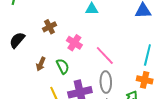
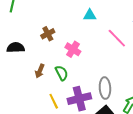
black semicircle: (17, 40) -> (16, 48), turned 48
pink line: (105, 56) -> (117, 38), moved

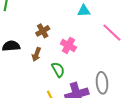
brown arrow: (40, 71) -> (36, 54), moved

